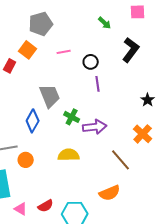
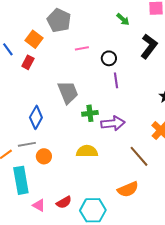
gray pentagon: (41, 24) -> (59, 20), turned -30
orange square: (28, 50) -> (34, 39), moved
green cross: (72, 117) -> (90, 113), turned -35
blue diamond: (33, 121) -> (36, 117), moved

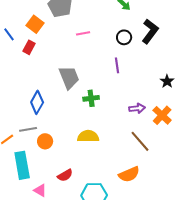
black circle: (109, 58) -> (124, 37), moved
purple arrow: (113, 123) -> (137, 108), moved, size x0.7
red semicircle: (64, 202) -> (65, 175), moved

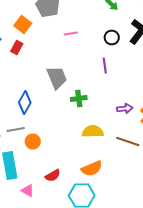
yellow semicircle: (88, 136) -> (93, 132), moved
brown line: (140, 141) -> (128, 142), turned -30
orange semicircle: (129, 174) -> (92, 168), moved

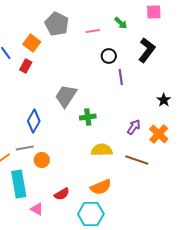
pink line: (71, 34) -> (93, 31), moved
black circle: (112, 38) -> (109, 56), moved
purple line: (105, 66) -> (121, 77), moved
gray trapezoid: (57, 78) -> (66, 96), turned -125
purple arrow: (125, 108) -> (134, 127), turned -49

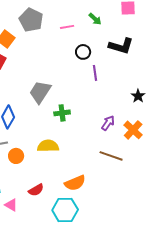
black L-shape: (147, 50) -> (121, 46), turned 70
yellow semicircle: (102, 150) -> (48, 146), moved

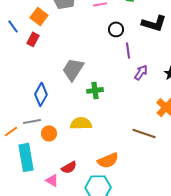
purple arrow: (108, 123) -> (141, 72), moved
pink triangle: (11, 205) -> (52, 180), moved

